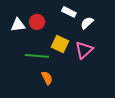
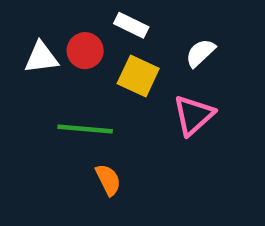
white rectangle: (69, 12) -> (131, 25), moved
yellow square: (60, 44) -> (138, 76), moved

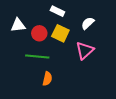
red circle: (85, 51) -> (39, 33), moved
orange semicircle: (108, 180) -> (47, 79), turned 40

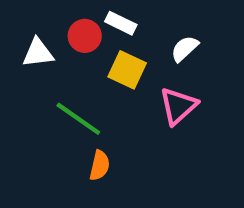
red circle: (39, 33) -> (85, 36), moved
green line: (37, 57) -> (78, 119), turned 30

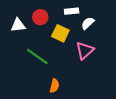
white rectangle: (121, 23) -> (72, 11), moved, turned -32
orange semicircle: (100, 165) -> (54, 86), moved

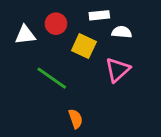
white semicircle: (88, 23) -> (122, 32), turned 48
orange semicircle: (54, 86) -> (76, 119), turned -32

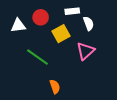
white semicircle: (122, 32) -> (89, 23), turned 64
yellow square: (84, 46) -> (61, 34), turned 36

